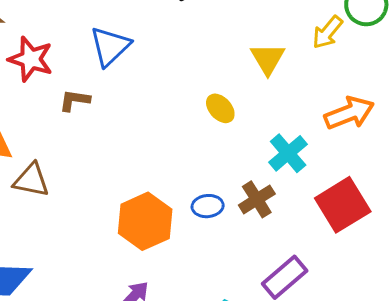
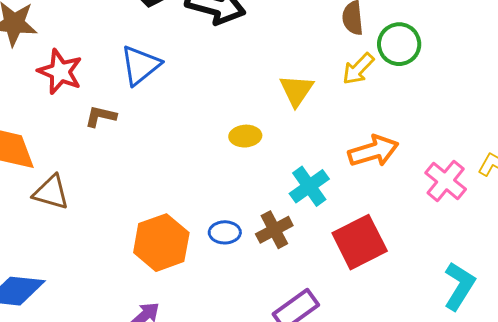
yellow ellipse: (220, 108) -> (245, 136), turned -56

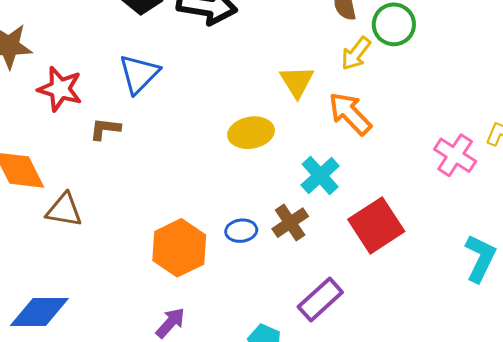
yellow ellipse: (245, 136) -> (251, 133), size x1.4
orange arrow: (373, 151) -> (350, 113), moved, turned -111

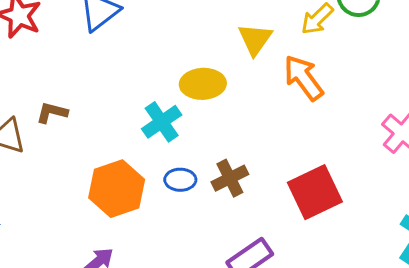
brown L-shape: (105, 129) -> (52, 113), moved
cyan cross: (320, 176) -> (162, 122), moved

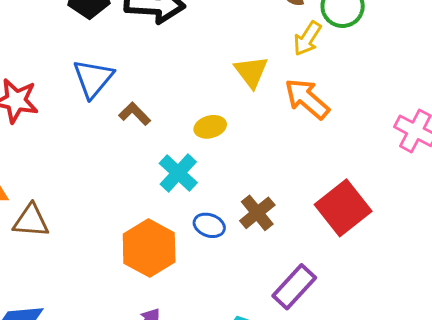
yellow ellipse: (203, 84) -> (210, 127), size x0.7
brown L-shape: (52, 113) -> (135, 114), moved, turned 44
blue ellipse: (180, 180) -> (209, 225), turned 32

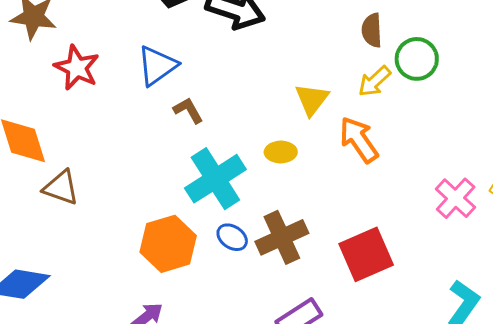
yellow ellipse: (210, 127) -> (281, 152), moved
cyan cross: (178, 173) -> (215, 179), size x1.5
brown cross: (257, 213) -> (282, 237), size x1.4

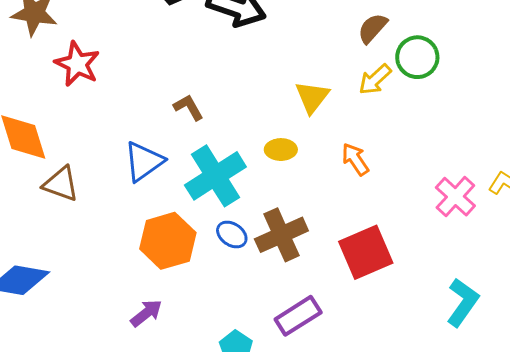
brown semicircle: (372, 30) -> (373, 28), turned 44
blue triangle: (157, 66) -> (144, 162), moved
orange arrow: (359, 140) -> (355, 159), moved, size x0.7

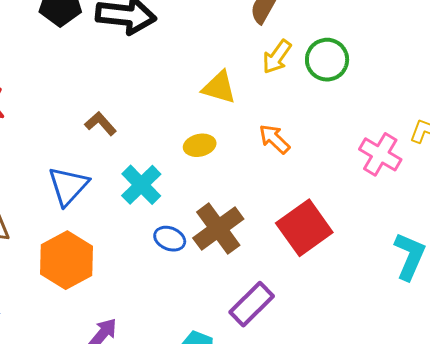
green circle: (417, 57) -> (327, 60), moved
yellow triangle: (312, 97) -> (219, 87), turned -39
cyan cross: (215, 176) -> (141, 185), size x0.7
orange hexagon: (168, 241) -> (67, 260), moved

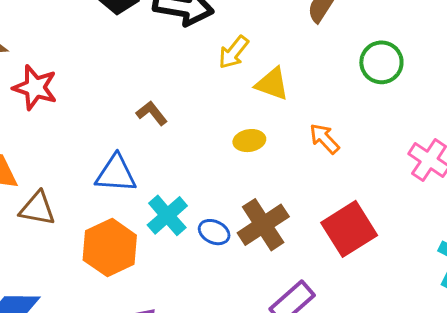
yellow arrow: (277, 57) -> (234, 52), moved
cyan cross: (141, 185) -> (167, 215), moved
blue triangle: (68, 186) -> (116, 174), turned 48

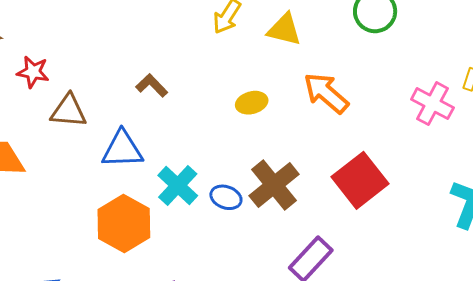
yellow triangle: (272, 84) -> (284, 29), moved
red star: (35, 88) -> (33, 72), size x0.7
orange arrow: (324, 139) -> (326, 93), size x1.4
brown triangle: (37, 209) -> (69, 111), moved

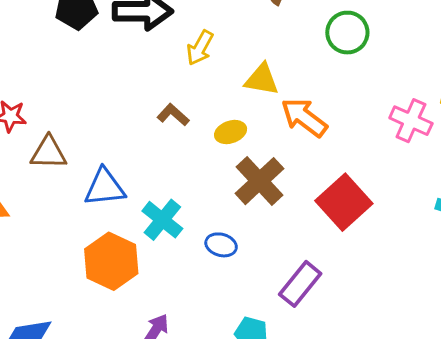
yellow triangle: (284, 29) -> (262, 79), moved
brown L-shape: (152, 85) -> (173, 115), moved
brown cross: (274, 185) -> (260, 181), moved
blue ellipse: (226, 197) -> (221, 245), moved

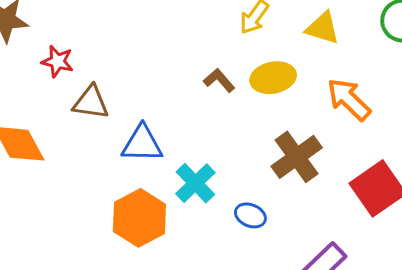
yellow triangle: (262, 79) -> (323, 28), moved
yellow ellipse: (231, 132) -> (273, 78), moved, size x1.4

